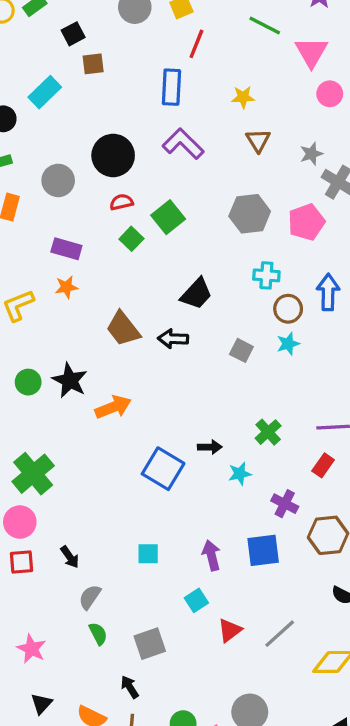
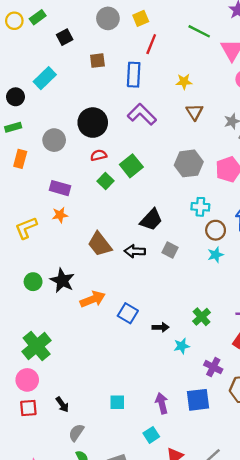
brown square: (93, 64) -> (97, 61), moved
gray square: (241, 350) -> (170, 250), moved
blue square: (163, 469) -> (128, 313), moved, size x0.7

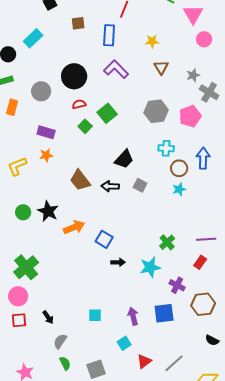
black arrow: (161, 327) -> (118, 262), moved
cyan star: (182, 346) -> (150, 267), size x1.5

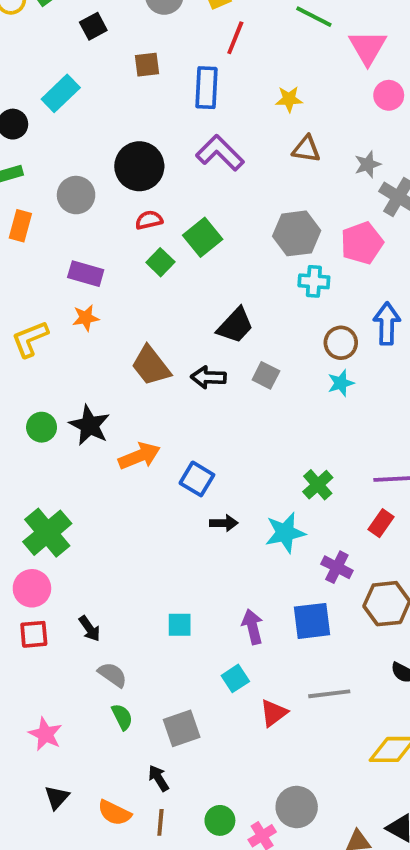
brown triangle: (161, 67) -> (306, 149), turned -49
cyan cross: (166, 148) -> (314, 281), moved
gray semicircle: (60, 341) -> (112, 675), turned 91
gray line: (174, 363) -> (329, 694), moved, turned 35

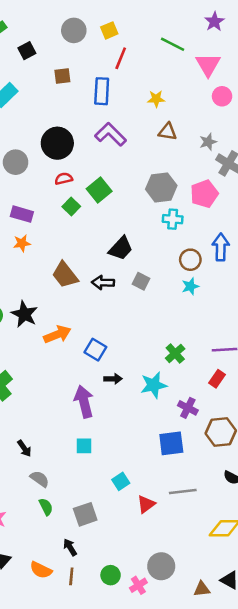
purple arrow: (253, 627) -> (84, 402), moved, size x1.4

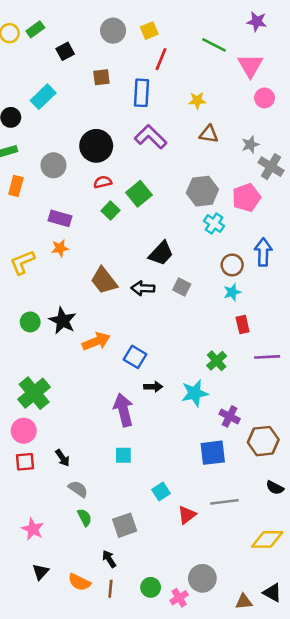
purple star: (214, 22) -> (257, 22), turned -30
cyan cross: (173, 219) -> (214, 224), turned 30
red rectangle: (217, 379) -> (243, 325), moved, turned -48

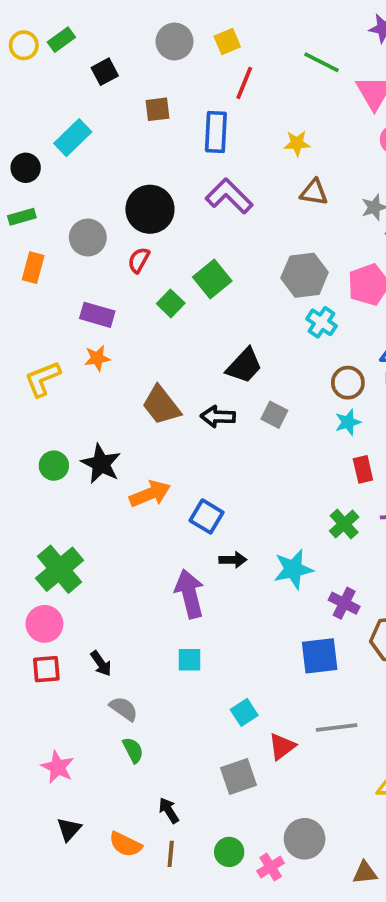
red semicircle: (103, 182) -> (139, 260), moved, turned -48
green cross: (217, 361) -> (344, 524), moved
gray square: (125, 525) -> (239, 777), moved

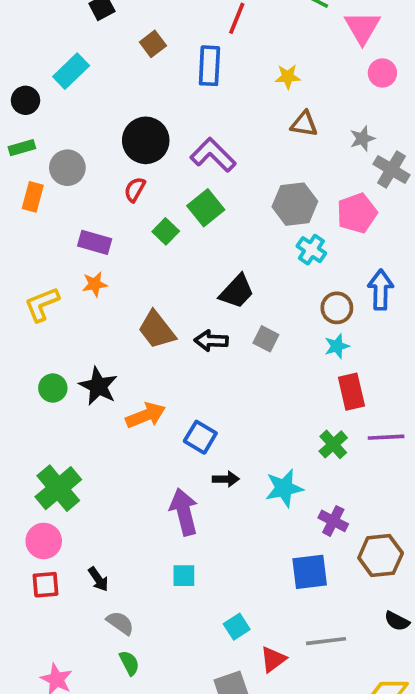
brown square: (158, 109) -> (153, 44), turned -30
purple L-shape: (229, 196) -> (213, 155), moved
gray circle: (88, 238) -> (67, 168), moved
red rectangle: (363, 469) -> (351, 392), size x1.4

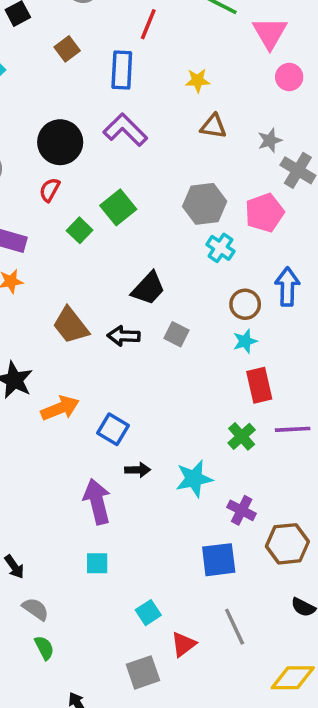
purple L-shape: (213, 155) -> (125, 130), moved
gray line: (326, 641) -> (235, 627), turned 72

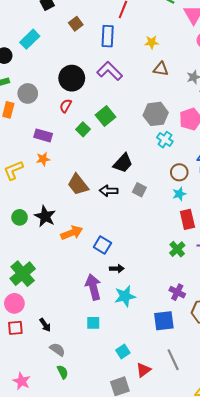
cyan star: (194, 479) -> (125, 296), moved

